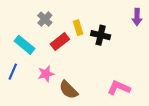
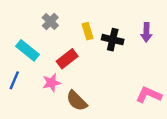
purple arrow: (137, 17) -> (146, 32), moved
red rectangle: (60, 42) -> (67, 59), moved
pink L-shape: (119, 88) -> (149, 95), moved

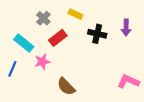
yellow rectangle: (88, 31) -> (75, 14), moved, turned -48
red rectangle: (67, 59) -> (58, 38), moved
pink star: (51, 83) -> (42, 62), moved

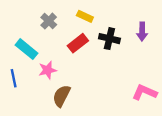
red rectangle: (58, 38) -> (78, 43), moved
blue line: (12, 69) -> (14, 78), turned -35
brown semicircle: (66, 87) -> (62, 96), moved, turned 72

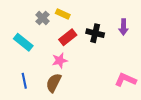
yellow rectangle: (85, 16) -> (63, 14), moved
pink star: (48, 70) -> (60, 60), moved
blue line: (14, 78) -> (24, 81), moved

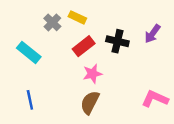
purple arrow: (123, 27) -> (152, 34), turned 35
pink star: (60, 60) -> (92, 74), moved
brown semicircle: (54, 83) -> (90, 102), moved

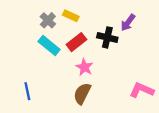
purple arrow: (152, 34) -> (128, 23), moved
cyan rectangle: (29, 52) -> (49, 45), moved
pink star: (92, 74) -> (84, 67), turned -30

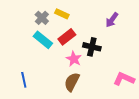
black cross: (107, 37) -> (92, 47), moved

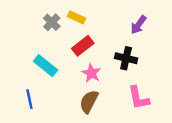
cyan rectangle: (43, 40) -> (46, 66), moved
black cross: (92, 47) -> (126, 58), moved
pink L-shape: (124, 79) -> (138, 98), moved, turned -125

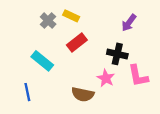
pink star: (91, 73) -> (106, 78), moved
pink L-shape: (138, 98) -> (138, 76), moved
brown semicircle: (89, 102) -> (83, 94), turned -105

